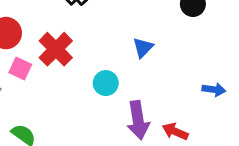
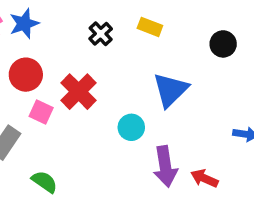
blue triangle: (143, 48) -> (170, 90), size x1.6

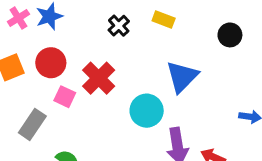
cyan circle: (131, 127) -> (147, 111), size x1.4

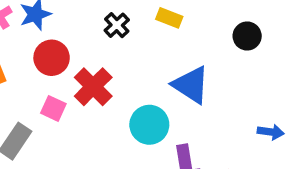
red circle: (51, 63) -> (52, 58), moved
blue triangle: (182, 77) -> (191, 85), turned -42

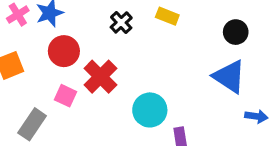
blue triangle: (191, 85) -> (229, 77), moved

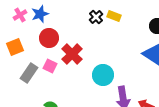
black cross: (121, 22) -> (96, 17), moved
gray rectangle: (32, 124) -> (29, 73), moved

